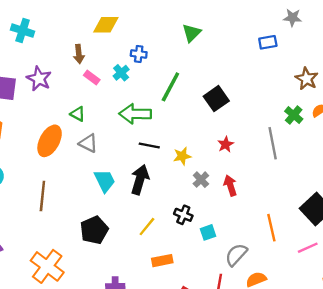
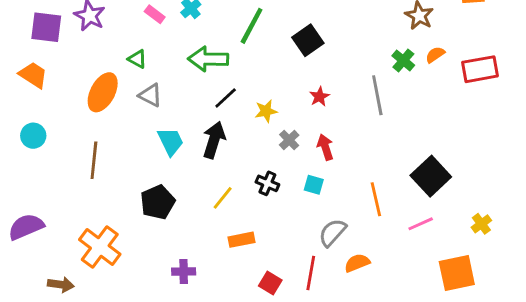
black line: (149, 146) -> (226, 98), turned -54
cyan square: (208, 232) -> (314, 185), moved, turned 35

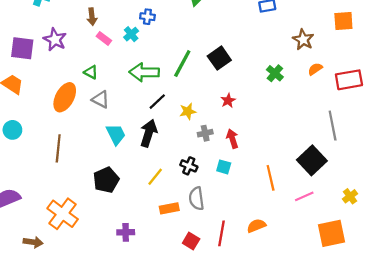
green line: (252, 26) -> (182, 64), moved
green cross: (403, 60) -> (275, 73), moved
gray line: (377, 95) -> (333, 126), moved
gray cross: (289, 140) -> (205, 133), turned 32
gray semicircle: (332, 233) -> (196, 199), moved, turned -50

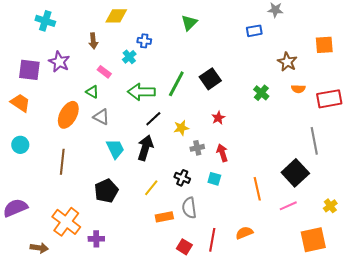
pink rectangle: (104, 38) -> (104, 72), moved
orange semicircle: (315, 69) -> (298, 89), turned -144
purple cross: (126, 232) -> (96, 239), moved

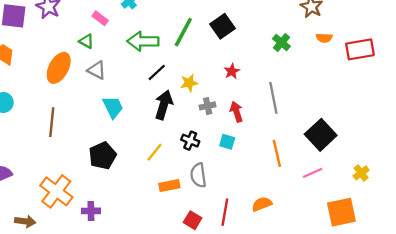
gray line: (314, 141) -> (273, 98), moved
black arrow: (145, 148) -> (164, 105), moved

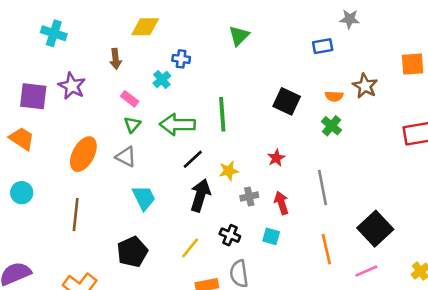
black square: (223, 26) -> (287, 101), moved, turned -30
green line: (183, 32) -> (222, 114), turned -32
orange semicircle: (324, 38) -> (334, 96), moved
green triangle: (86, 41) -> (132, 125), moved, turned 42

